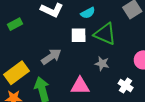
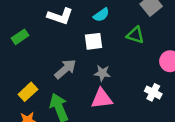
green triangle: (105, 34) -> (135, 35), moved, size x0.7
gray star: (102, 64) -> (102, 73), moved
yellow rectangle: (17, 73) -> (28, 92), size x0.7

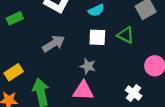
white square: (94, 41) -> (97, 37), moved
gray arrow: (65, 69) -> (54, 44), moved

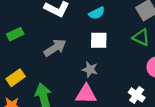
green rectangle: (15, 18) -> (15, 34), moved
green triangle: (126, 35) -> (141, 37), moved

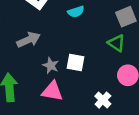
white square: (99, 40) -> (76, 63), moved
gray star: (90, 69) -> (51, 65), moved

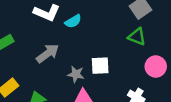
cyan semicircle: (76, 12) -> (73, 21), moved

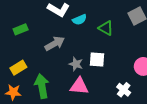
green triangle: (137, 37) -> (106, 28), moved

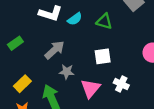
gray star: (76, 64) -> (67, 72), moved
pink triangle: (79, 86) -> (90, 88), turned -42
white cross: (124, 90) -> (121, 84), moved

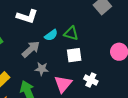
cyan semicircle: (75, 19) -> (51, 35), moved
green triangle: (104, 21) -> (71, 33), moved

